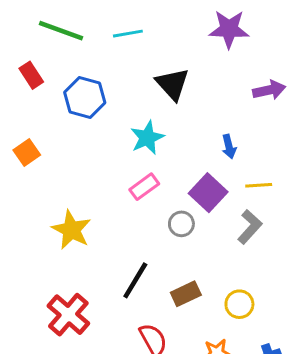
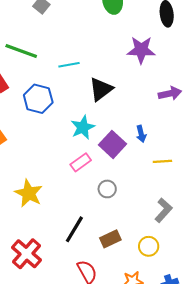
cyan line: (128, 34) -> (69, 65), moved
black triangle: (172, 84) -> (101, 89), turned 35
purple square: (208, 193) -> (113, 144), moved
gray L-shape: (250, 227) -> (163, 210), moved

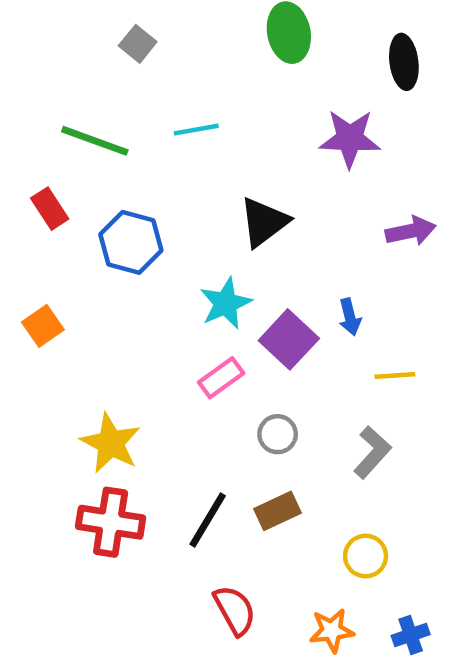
cyan line: (69, 65) -> (196, 130), moved
gray L-shape: (163, 210) -> (372, 452), moved
brown rectangle: (110, 239) -> (278, 511), moved
red cross: (27, 254) -> (111, 522), moved, turned -32

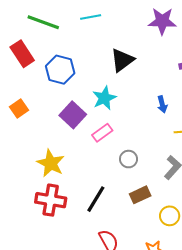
red rectangle: (50, 209) -> (22, 54), size x1.4
purple square: (289, 339) -> (73, 115), moved
brown rectangle: (278, 511) -> (140, 195), moved

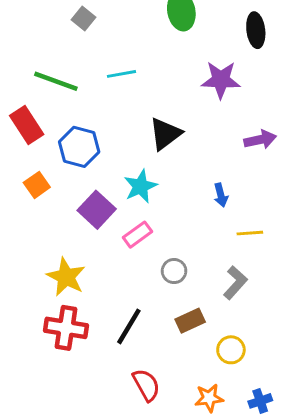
orange square: (19, 109) -> (37, 185), moved

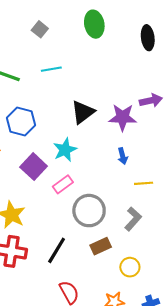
gray square: (84, 18) -> (40, 29), moved
purple star: (221, 80) -> (123, 117), moved
purple arrow: (260, 140) -> (151, 101), moved
gray circle: (174, 271) -> (89, 211), size x1.8

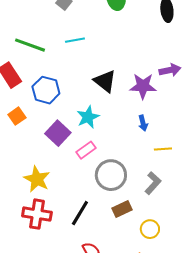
black triangle: (83, 112) -> (105, 81), turned -45

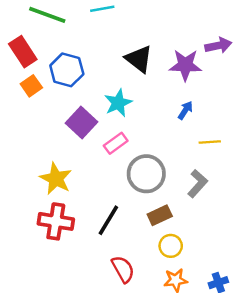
orange square: (17, 116) -> (31, 86), moved
blue arrow: (143, 123) -> (185, 110), turned -133
yellow circle: (150, 229) -> (171, 246), moved

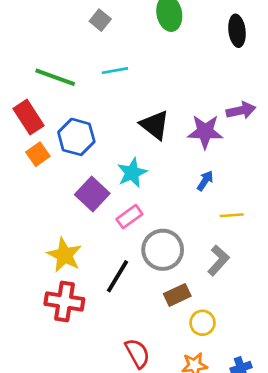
black line: (108, 220) -> (118, 276), moved
yellow circle: (171, 246) -> (202, 323), moved

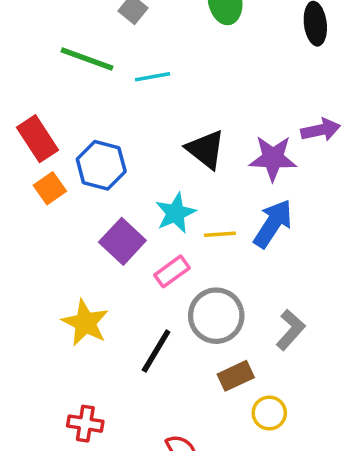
green line: (55, 77) -> (87, 59), moved
blue arrow: (205, 181) -> (273, 224), size x1.8
yellow line: (232, 215) -> (220, 234), moved
red cross: (64, 302) -> (85, 424), moved, size x0.7

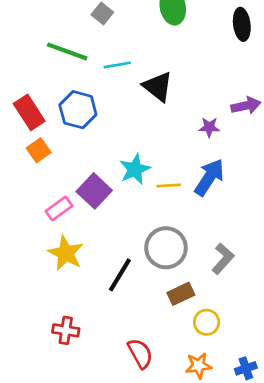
black triangle: (206, 149) -> (158, 87), moved
purple star: (273, 158) -> (209, 127), size x0.6
blue hexagon: (101, 165) -> (78, 110), moved
pink rectangle: (172, 271) -> (59, 209), moved

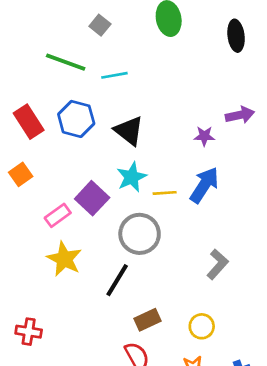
black triangle: (158, 87) -> (129, 131), moved
orange square: (39, 150) -> (21, 174), moved
gray circle: (166, 248) -> (140, 234), moved
brown rectangle: (181, 294) -> (148, 320), moved
red cross: (66, 330) -> (29, 332), moved

